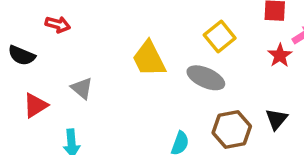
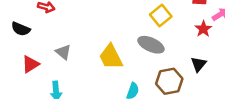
yellow trapezoid: (149, 59) -> (111, 57), moved
black triangle: (276, 119) -> (198, 64), moved

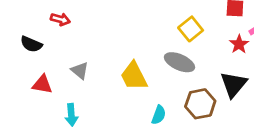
red triangle: (30, 64) -> (42, 84), turned 42
black triangle: (198, 64) -> (234, 84), size x1.5

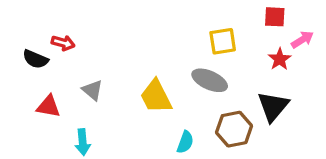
red arrow: (60, 19) -> (63, 43), moved
yellow square: (191, 29) -> (223, 41), turned 30

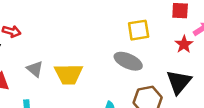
yellow trapezoid: (156, 97) -> (69, 74), moved, turned -64

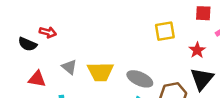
red star: (184, 44) -> (197, 50), moved
gray ellipse: (128, 61) -> (140, 79), moved

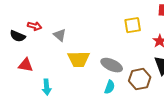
gray triangle: (69, 67) -> (60, 35), moved

